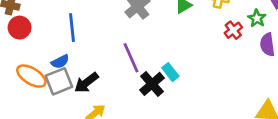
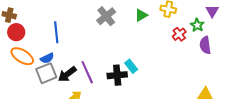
purple line: (131, 58) -> (87, 72), moved
orange ellipse: (31, 76) -> (22, 56), moved
black cross: (152, 84) -> (117, 75), turned 36

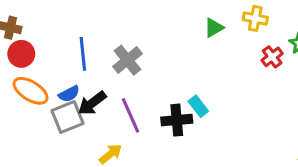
gray cross: (106, 16) -> (127, 60), moved
black arrow: (67, 74) -> (92, 103), moved

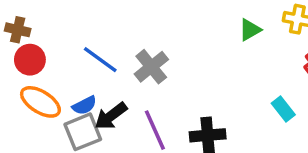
blue line: (83, 54) -> (100, 60), turned -48
cyan rectangle: (198, 106) -> (283, 109), moved

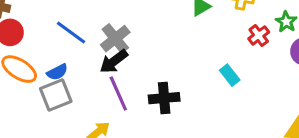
black arrow: (111, 116) -> (114, 61), moved

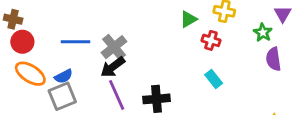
blue line: (71, 32) -> (76, 42), turned -36
red cross: (259, 35) -> (211, 40), moved, turned -36

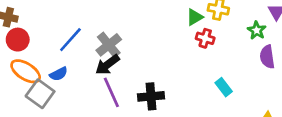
green triangle: (188, 19) -> (195, 17), moved
blue line: (76, 42) -> (70, 40), turned -48
cyan rectangle: (214, 79) -> (224, 87), moved
gray square: (62, 96) -> (40, 94), moved, turned -32

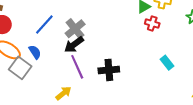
blue semicircle: (59, 74) -> (35, 52), turned -96

